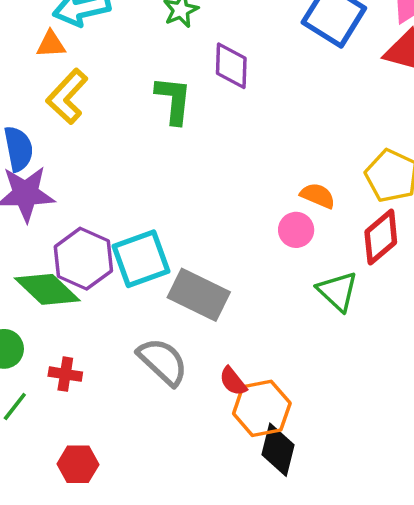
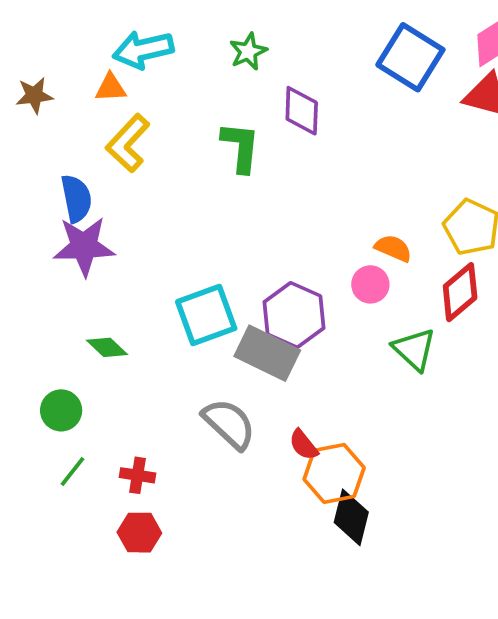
purple hexagon: (83, 259) -> (294, 315), moved
green diamond: (47, 289) -> (107, 347), size x0.6
red cross: (65, 374) -> (137, 475), moved

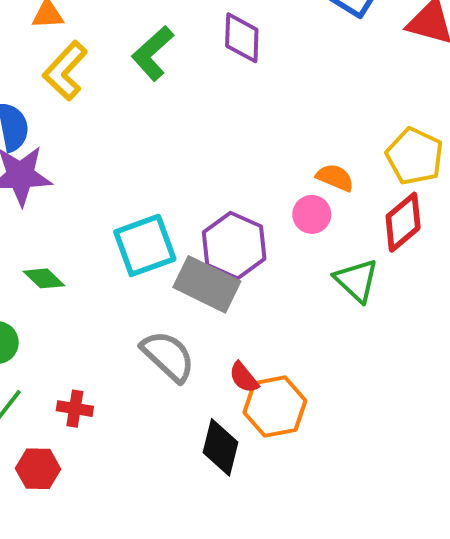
green L-shape: (241, 147) -> (153, 53), moved, turned -138
black diamond: (351, 517) -> (221, 447), moved
red hexagon: (139, 533) -> (38, 469), moved

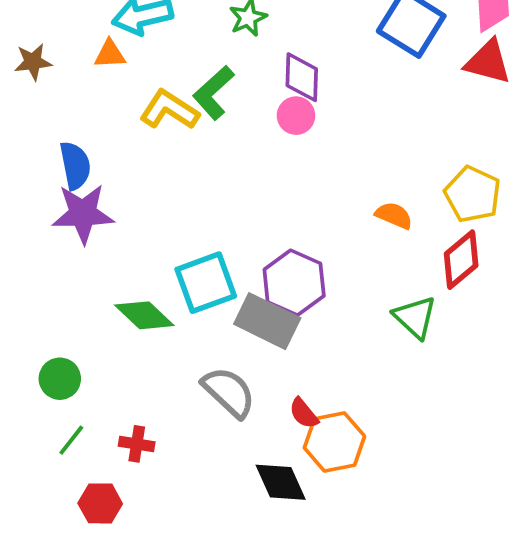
yellow L-shape: (65, 71) -> (169, 110), moved, turned 80
pink circle: (312, 214) -> (296, 116), moved
green diamond: (44, 278) -> (144, 315), moved, size x1.4
black diamond: (221, 447) -> (281, 482), turned -38

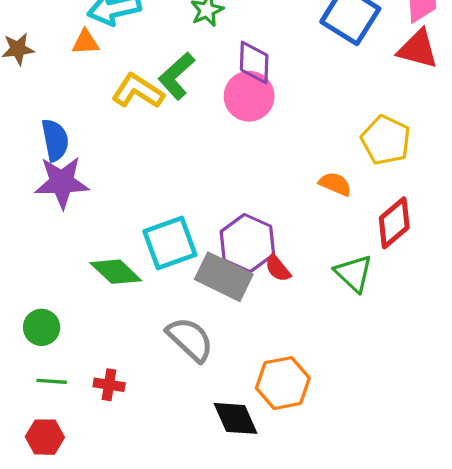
pink circle: (296, 116) -> (249, 96), size x1.5
yellow pentagon: (473, 194) -> (386, 140), moved
red semicircle: (304, 413) -> (278, 268), moved
green line: (71, 440) -> (52, 381), turned 56
red hexagon: (100, 503) -> (45, 437), moved

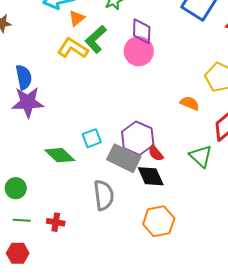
orange triangle: (85, 42) -> (77, 18), moved, turned -36
cyan square: (170, 243) -> (92, 138), size x0.6
gray semicircle: (190, 339) -> (104, 195), turned 40
black diamond: (236, 418) -> (151, 176), moved

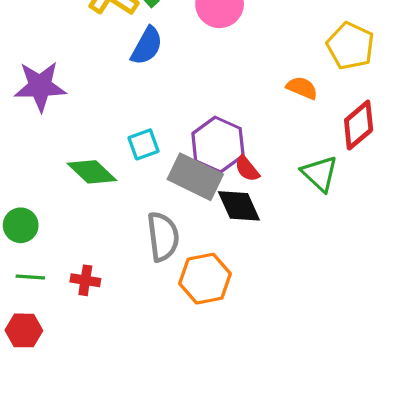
blue semicircle: (24, 77) -> (147, 46), moved, turned 40
orange hexagon: (159, 221) -> (205, 279), moved

